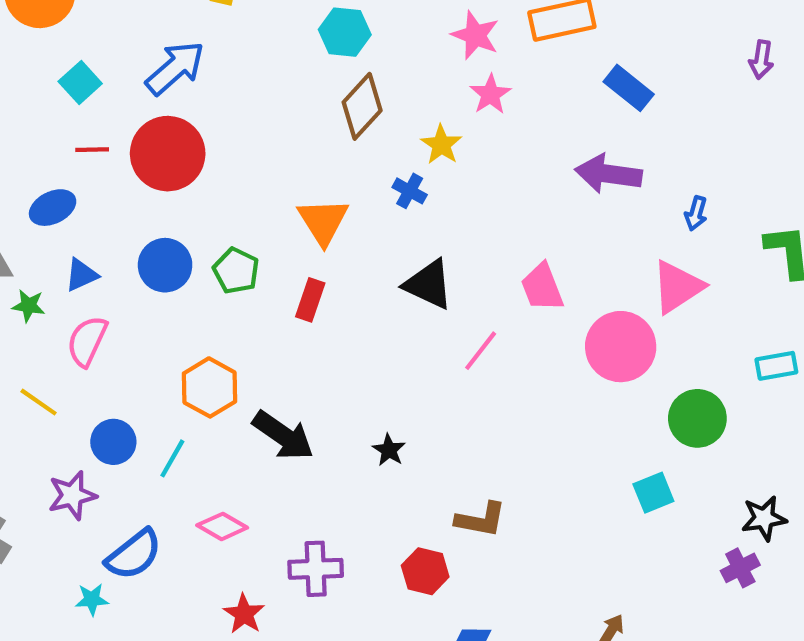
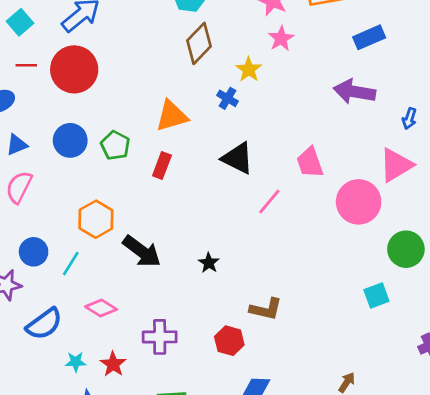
blue rectangle: (629, 88) -> (369, 37), turned -64
orange triangle: (323, 221) -> (172, 116), turned 44
cyan star: (92, 599) -> (76, 362), moved

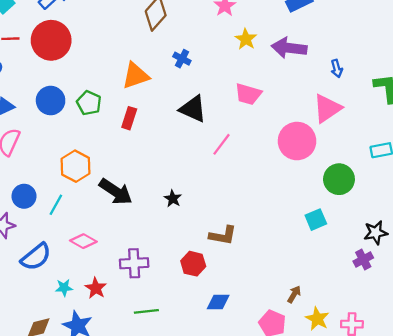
yellow star: (249, 69) -> (246, 39), moved
blue arrow: (409, 119) -> (337, 69), turned -30
pink trapezoid: (310, 162) -> (248, 94), moved, turned -52

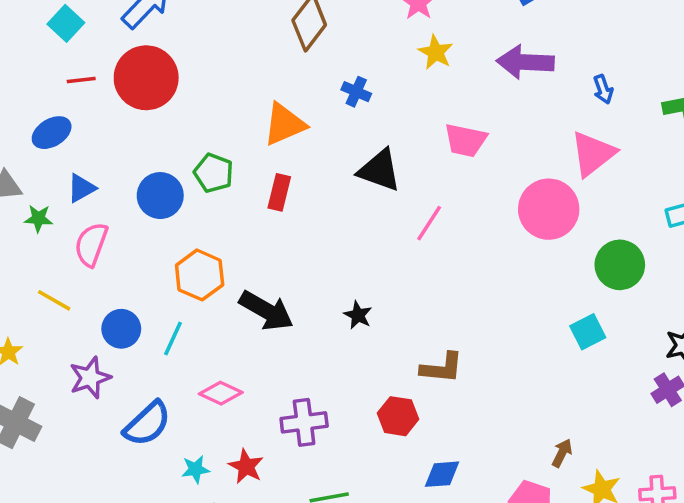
yellow star: (246, 39) -> (436, 52), moved
blue circle: (51, 101) -> (160, 196), moved

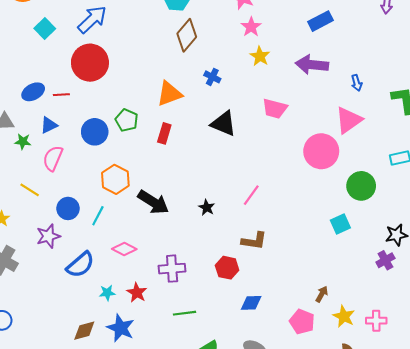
red line: (81, 80) -> (61, 95), moved
pink line: (429, 223) -> (251, 195), moved

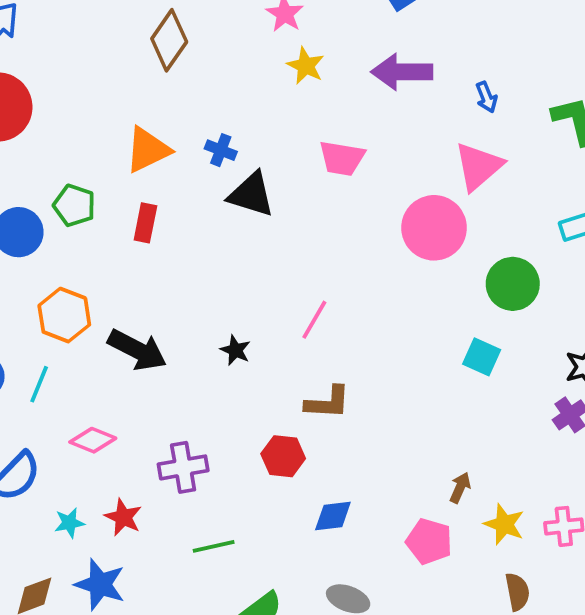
blue cross: (212, 77) -> (221, 150), moved
cyan square: (340, 224) -> (482, 357), turned -36

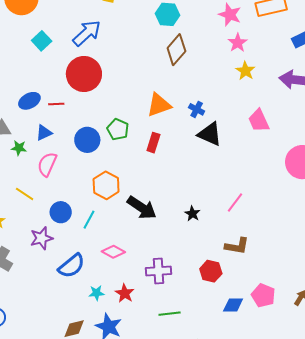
pink trapezoid: (342, 158) -> (259, 121), turned 50
pink pentagon: (429, 541) -> (263, 295), moved

